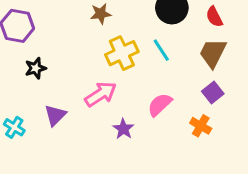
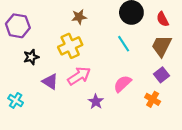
yellow cross: (122, 53) -> (70, 46), moved
purple triangle: (55, 115) -> (50, 82), moved, turned -42

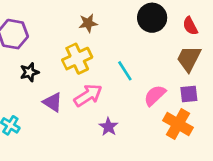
cyan line: (124, 44) -> (125, 71), moved
purple square: (162, 75) -> (189, 94), turned 32
pink semicircle: (123, 84) -> (155, 95), moved
orange cross: (153, 99) -> (178, 124), size x1.5

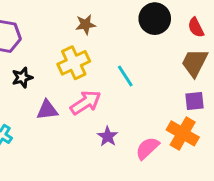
pink semicircle: (155, 95) -> (147, 148), moved
purple triangle: (53, 102) -> (47, 110), turned -40

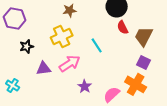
red semicircle: (196, 27) -> (123, 27), moved
purple square: (195, 101) -> (144, 62), turned 32

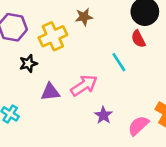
red semicircle: (123, 27) -> (138, 39), moved
yellow cross: (62, 36) -> (53, 36), moved

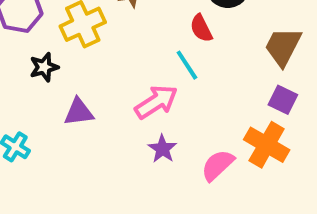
red semicircle: (138, 39) -> (201, 28), moved
pink arrow: (84, 85) -> (156, 102), moved

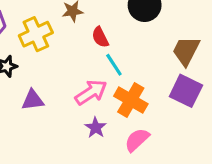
red semicircle: (201, 28) -> (100, 37), moved
purple square: (283, 100) -> (186, 91), size x1.5
orange cross: (267, 145) -> (131, 100), moved

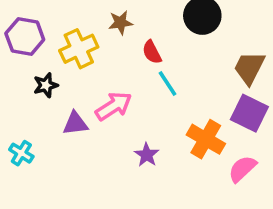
pink arrow: (91, 92) -> (114, 106), moved
orange cross: (131, 100) -> (206, 139), moved
pink semicircle: (137, 140) -> (242, 169), moved

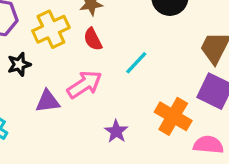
red semicircle: (152, 52) -> (93, 39), moved
cyan line: (168, 83) -> (136, 63), turned 76
pink semicircle: (242, 169) -> (208, 145), turned 48

